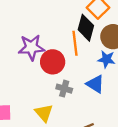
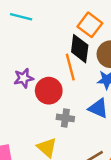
purple star: (31, 47) -> (24, 78), size x0.7

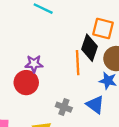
orange square: (90, 25) -> (103, 28), turned -35
red circle: (49, 91) -> (26, 83), moved

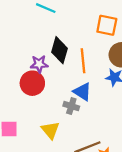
black diamond: (90, 48) -> (59, 50), moved
blue triangle: (95, 105) -> (82, 92), moved

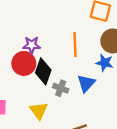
black diamond: (59, 50) -> (43, 71), moved
blue triangle: (82, 92) -> (86, 83), moved, turned 36

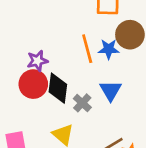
blue star: (105, 63) -> (109, 49), moved
gray cross: (61, 88) -> (82, 103), turned 35

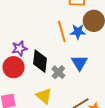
purple star: (37, 61) -> (19, 48), moved
red circle: (33, 84) -> (14, 67), moved

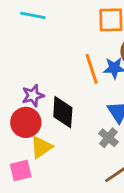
gray cross: (58, 72) -> (108, 138), moved
yellow triangle: (44, 96) -> (41, 147), moved, turned 48

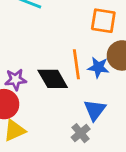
black diamond: (63, 112) -> (53, 79), moved, turned -44

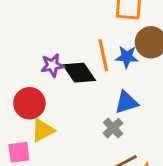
purple star: (16, 80) -> (52, 65), moved
blue triangle: (95, 110) -> (126, 102), turned 40

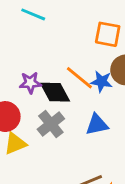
orange line: (103, 55) -> (79, 78), turned -44
gray cross: (113, 128) -> (51, 124), moved, size x1.4

